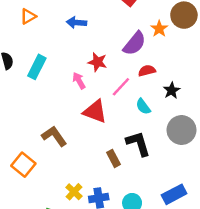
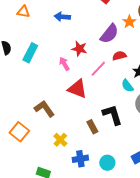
orange triangle: (28, 16) -> (23, 12), turned 40
cyan semicircle: (143, 107) -> (127, 86), moved
yellow cross: (74, 192) -> (60, 140), moved

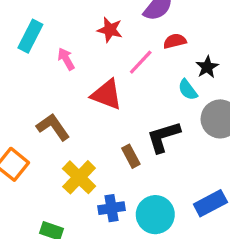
pink arrow: (64, 64) -> (66, 59), moved
black L-shape: (112, 115) -> (163, 137), turned -90
yellow cross: (60, 140) -> (79, 177), size x1.5
cyan circle: (107, 163) -> (155, 215), size x1.5

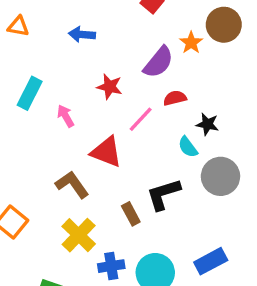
black star: (207, 67) -> (207, 124), turned -30
brown L-shape: (53, 127) -> (72, 185), moved

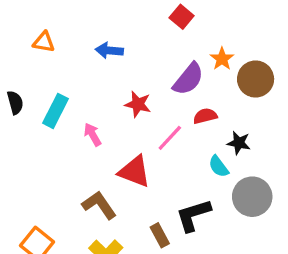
brown circle: (224, 25) -> (256, 79), moved

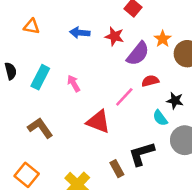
red star: (138, 104) -> (114, 36), moved
pink arrow: (92, 134) -> (74, 83), moved
brown L-shape: (99, 205) -> (40, 128), moved

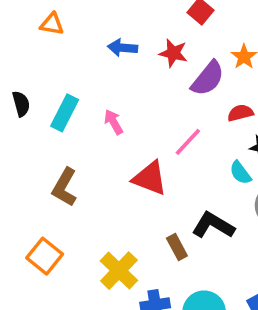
orange triangle: (32, 26) -> (52, 24), moved
red semicircle: (150, 81) -> (240, 113), moved
brown L-shape: (40, 128) -> (65, 187), turned -115
black L-shape: (142, 154) -> (213, 225), turned 48

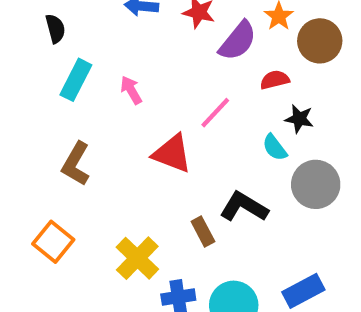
black semicircle: (21, 104) -> (55, 29), moved

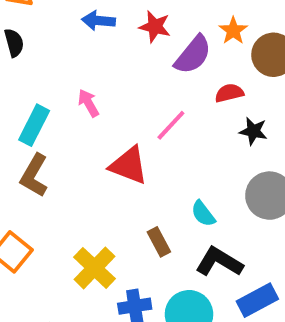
cyan rectangle: (76, 80) -> (34, 125), moved
cyan semicircle: (275, 147) -> (203, 214), moved
black L-shape: (244, 207) -> (219, 262), moved

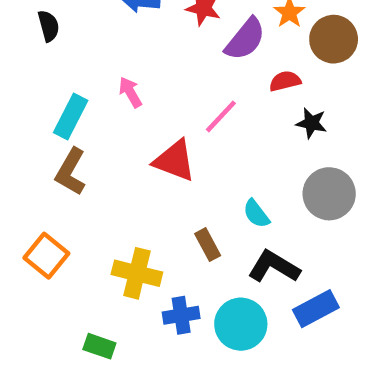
yellow cross: (94, 268) -> (137, 273), turned -30

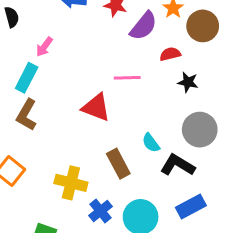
pink arrow: (130, 92) -> (44, 47), moved, turned -114
pink line: (221, 116) -> (127, 78), turned 45
brown rectangle: (208, 245) -> (118, 164), size x1.4
black L-shape: (274, 267) -> (178, 165), moved
blue cross: (181, 315) -> (101, 211), turned -30

